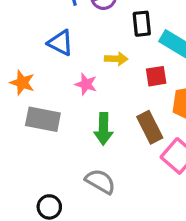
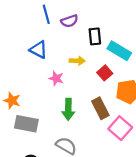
red square: (156, 76) -> (105, 73), turned -32
orange star: (22, 83) -> (12, 101), moved
gray rectangle: (43, 119) -> (26, 124), moved

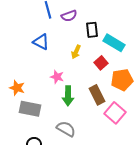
yellow arrow: (77, 61) -> (76, 52), turned 112
pink star: (56, 78) -> (57, 77), moved

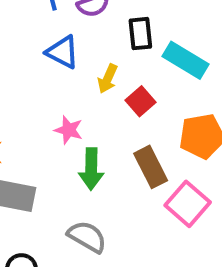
blue triangle: (41, 42) -> (62, 52), moved
red square: (101, 63) -> (140, 101), moved

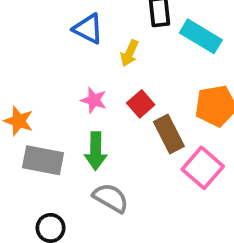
red square: (140, 101) -> (141, 104), moved
green arrow: (91, 169) -> (96, 151), moved

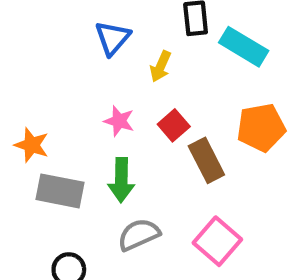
blue triangle: (88, 29) -> (113, 38), turned 44
pink square: (203, 168) -> (217, 241), moved
gray semicircle: (111, 198) -> (139, 235), turned -54

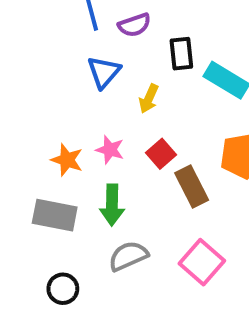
orange star: (32, 145) -> (67, 160), moved

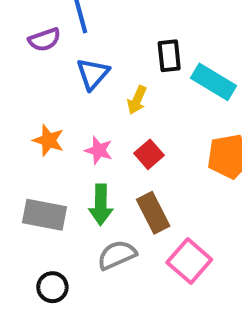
purple semicircle: (134, 25) -> (44, 40), moved
orange star: (67, 160) -> (48, 140), moved
brown rectangle: (192, 187) -> (153, 213), moved

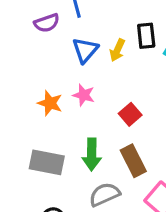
yellow arrow: (137, 100) -> (117, 50), moved
pink star: (99, 150) -> (84, 95), moved

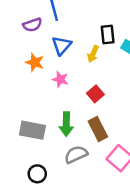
yellow arrow: (117, 50) -> (93, 54), moved
orange star: (50, 103) -> (35, 62), moved

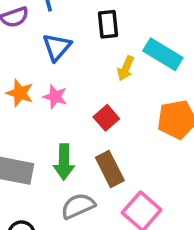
black rectangle: (108, 35) -> (108, 24), moved
yellow arrow: (93, 54) -> (126, 68), moved
orange star: (35, 62) -> (20, 93), moved

